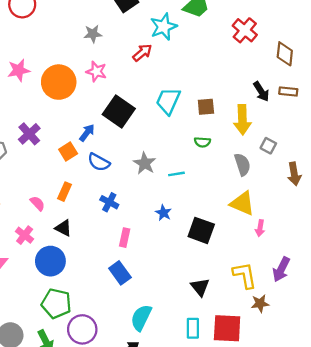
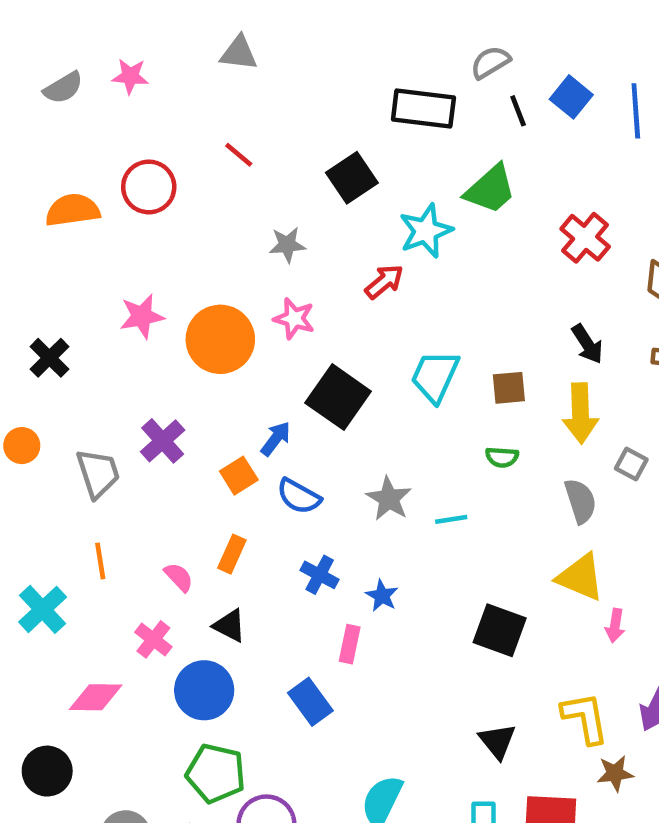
black arrow: (261, 92) -> (587, 344), moved
blue star: (163, 213) -> (382, 596), moved
blue rectangle: (120, 273) -> (310, 702), moved

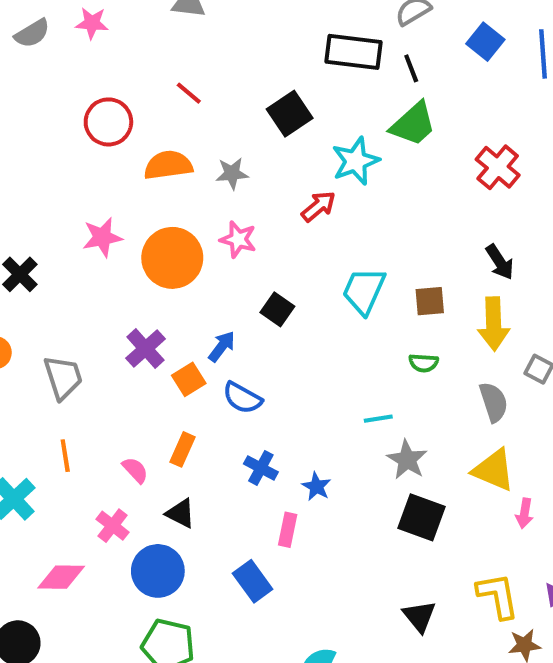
black line: (518, 111) -> (411, 68), moved
orange semicircle: (73, 210) -> (168, 165), moved
black square: (338, 397) -> (277, 309), size x0.6
purple cross: (163, 441) -> (146, 349), moved
gray star: (389, 499) -> (407, 460), moved

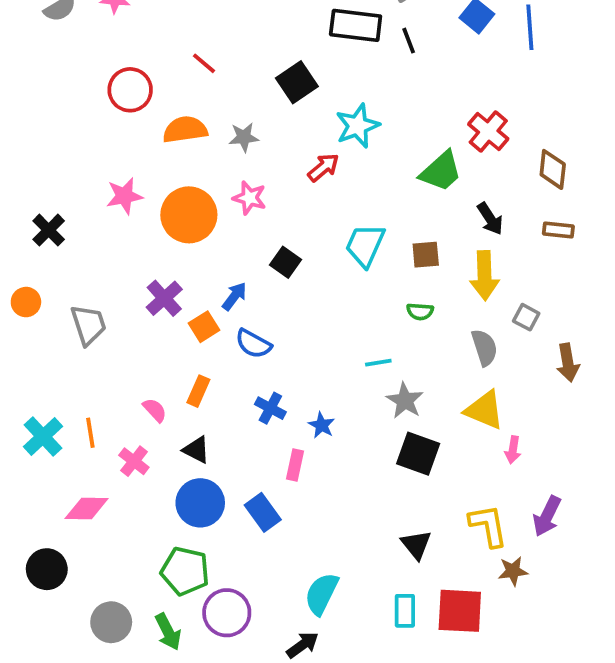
green trapezoid: (413, 124) -> (441, 171), moved
orange line: (65, 456) -> (90, 433), moved
blue circle: (158, 571) -> (200, 503), moved

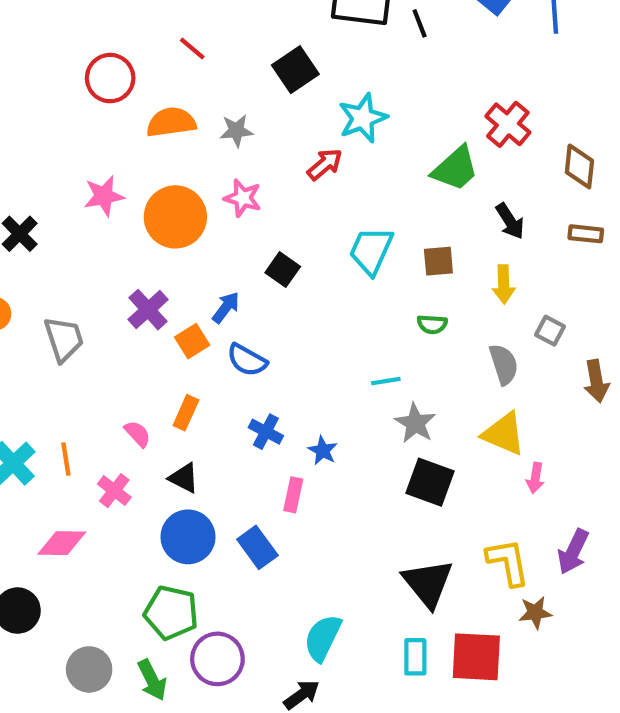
yellow arrow: (484, 275) -> (504, 284), size x0.7
black triangle: (416, 545) -> (428, 583), size x1.5

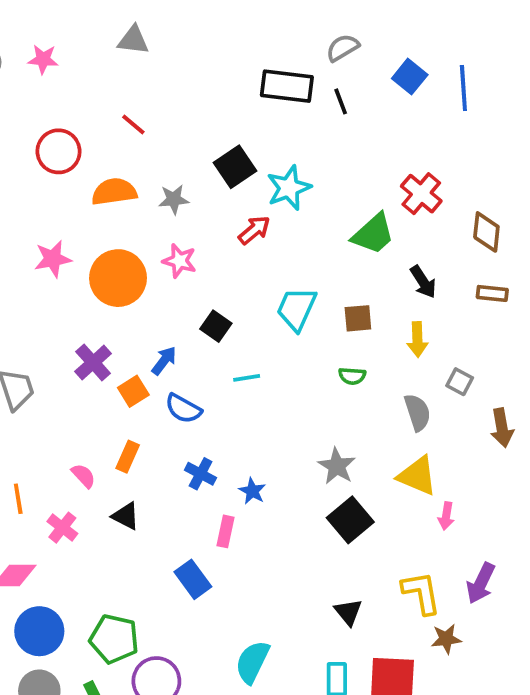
black square: (295, 70) -> (235, 167), moved
cyan line: (386, 381) -> (247, 378), moved
black square: (430, 482) -> (350, 520), turned 30
blue circle: (188, 537) -> (39, 631), moved
black triangle: (428, 583) -> (348, 612), size x0.6

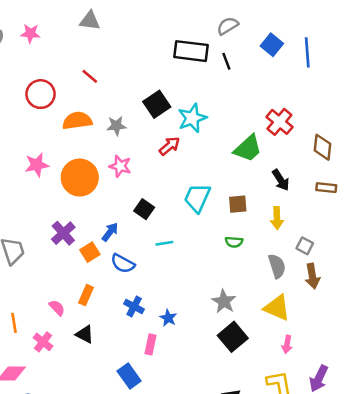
brown arrow: (502, 428) -> (312, 276), moved
pink arrow: (446, 516) -> (287, 344), moved

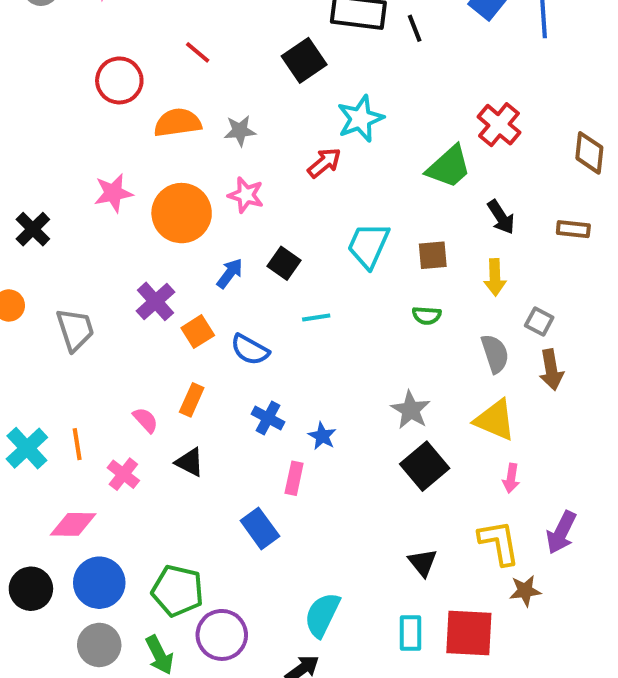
black square: (157, 104) -> (304, 60), moved
brown diamond: (322, 147) -> (589, 153), moved
blue arrow: (110, 232) -> (230, 273), moved

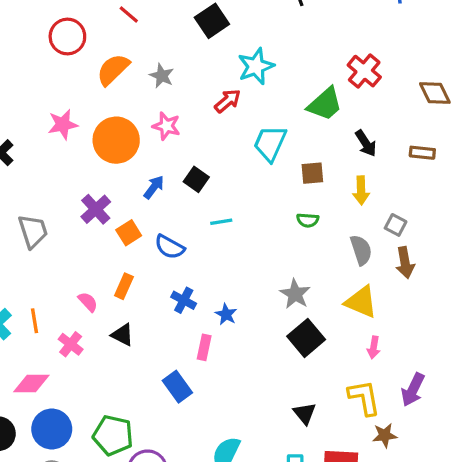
orange semicircle: (178, 123) -> (113, 69), turned -36
gray star: (240, 131) -> (162, 76), turned 30
brown diamond: (589, 153) -> (435, 93), turned -32
cyan trapezoid: (368, 245) -> (270, 143), moved

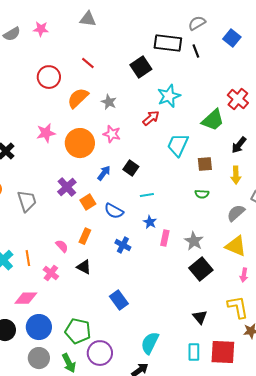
black arrow: (366, 143) -> (239, 145), turned 72
gray semicircle: (361, 250) -> (236, 213), turned -114
blue star: (226, 314) -> (150, 222), moved
pink rectangle: (204, 347) -> (165, 238), moved

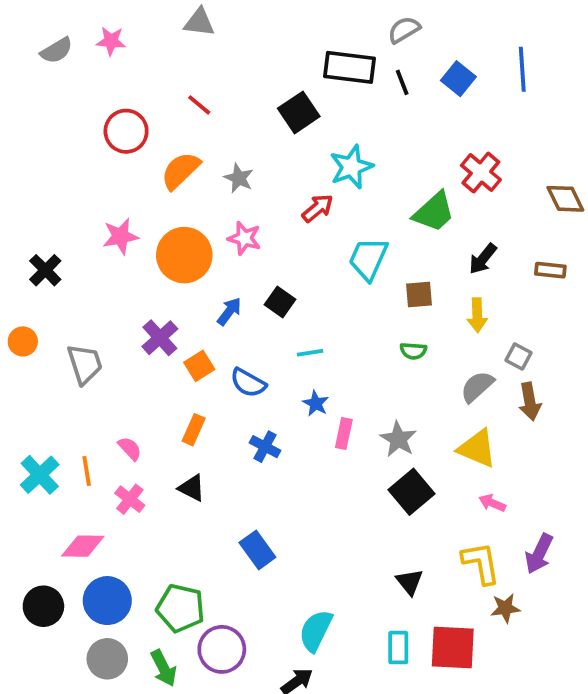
blue square: (232, 38) -> (458, 79), moved
pink semicircle: (62, 246) -> (130, 449), moved
pink arrow: (244, 275) -> (492, 503), turned 104

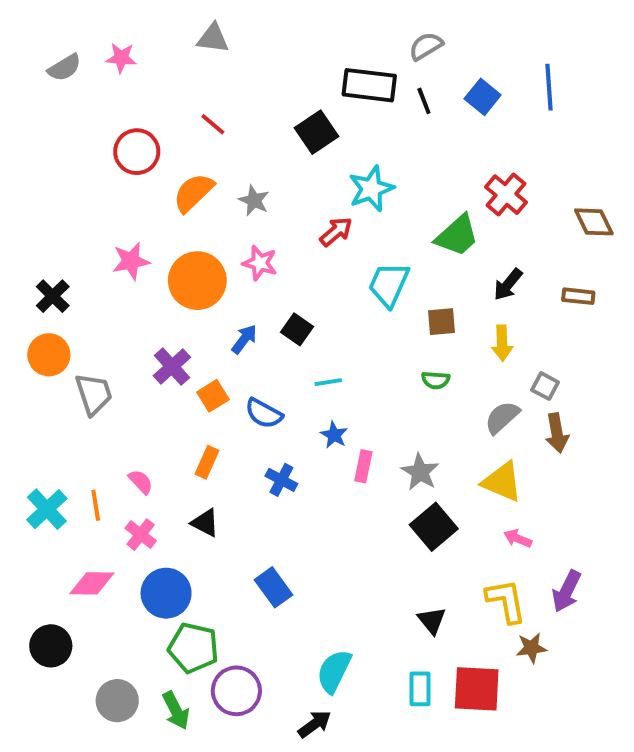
orange circle: (23, 341) -> (49, 355), moved, size x1.4
blue circle: (107, 601) -> (166, 593), moved

